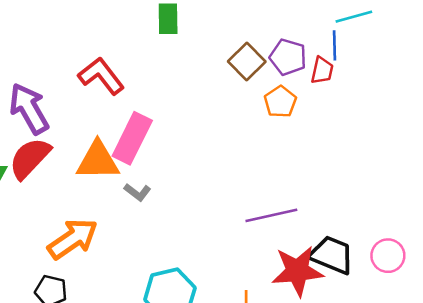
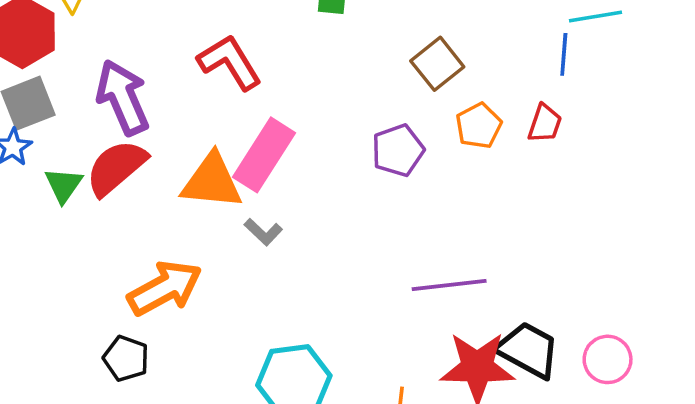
purple pentagon: (288, 57) -> (398, 150), moved, turned 30
red trapezoid: (322, 70) -> (545, 123), moved

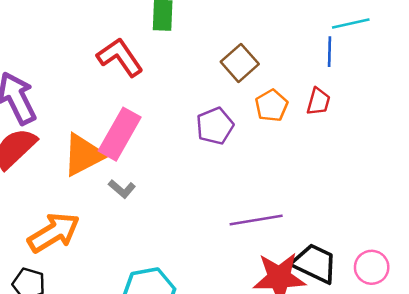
red L-shape: (230, 62) -> (120, 57), moved
orange triangle: (212, 181) -> (83, 155), turned -30

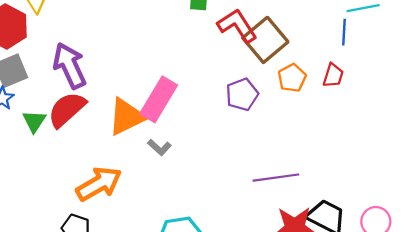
red L-shape: (120, 57) -> (237, 26), moved
brown square: (240, 63) -> (265, 40), size x1.4

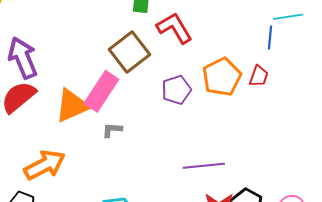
brown square: (265, 40) -> (130, 52), moved
orange pentagon: (292, 78) -> (222, 77), size x1.5
gray L-shape: (159, 147) -> (112, 130), moved, turned 140

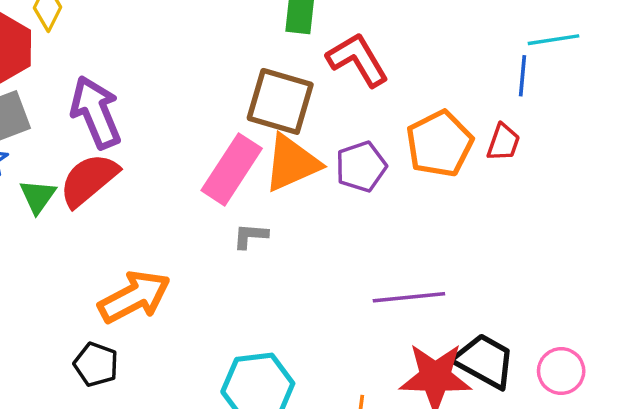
brown square: (130, 52) -> (280, 101), turned -36
orange triangle: (72, 106) -> (292, 163), moved

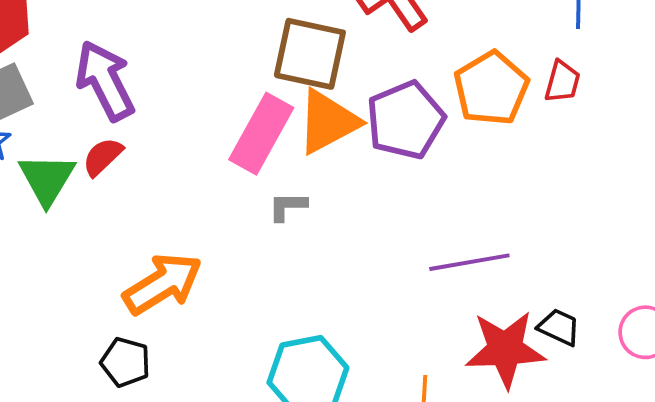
purple pentagon: (361, 167) -> (406, 120), size x1.4
red semicircle: (89, 180) -> (103, 157), size x0.6
green triangle: (38, 196) -> (47, 179), size x1.4
black trapezoid: (485, 361) -> (559, 327), size x0.6

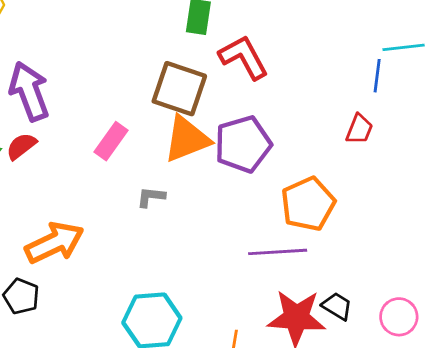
orange pentagon: (491, 88) -> (308, 204), moved
pink rectangle: (261, 134) -> (111, 141), moved, size x0.7

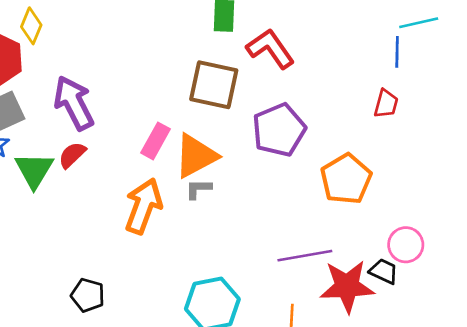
orange triangle: (187, 139) -> (196, 156), moved
orange arrow: (54, 243) -> (143, 206), moved, turned -38
purple line: (278, 252) -> (305, 256), moved
pink circle: (399, 317) -> (406, 245), moved

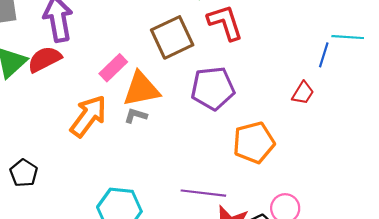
brown square: (214, 85) -> (172, 37), turned 36
red semicircle: (72, 155) -> (44, 59), size x1.4

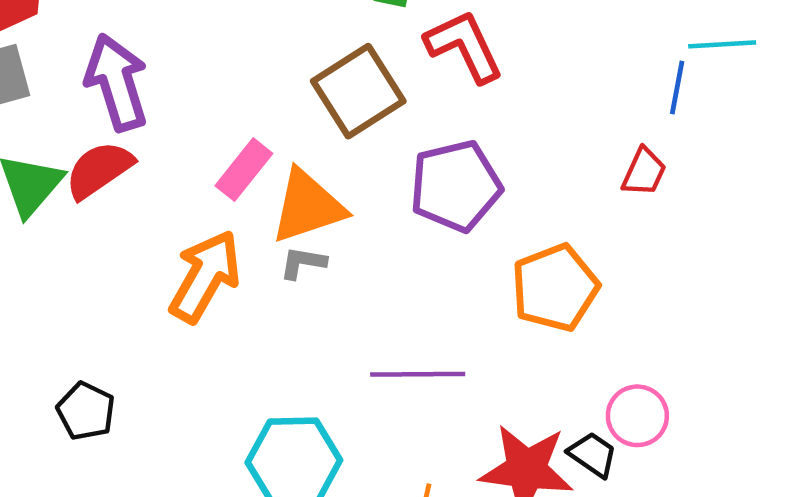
purple line: (203, 193) -> (418, 374), moved

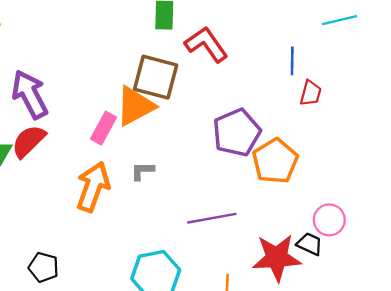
blue line: (677, 88) -> (292, 61), moved
brown square: (358, 91) -> (156, 77), turned -33
purple pentagon: (456, 186) -> (237, 133), moved
orange triangle: (308, 206) -> (135, 106), moved

